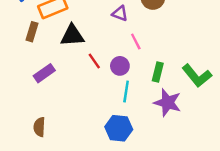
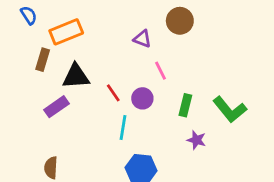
black triangle: (72, 35) -> (76, 76), moved
cyan line: (126, 92) -> (123, 128), moved
purple star: (168, 103) -> (196, 140), size x0.6

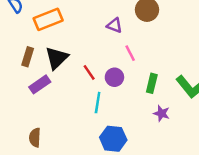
brown rectangle: (43, 60) -> (28, 57), moved
black triangle: (76, 76) -> (57, 58), turned -40

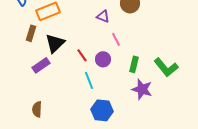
brown rectangle: (28, 57) -> (31, 33), moved
cyan line: (98, 103) -> (89, 80), turned -30
purple star: (161, 113) -> (142, 89), size x1.5

